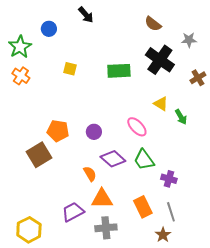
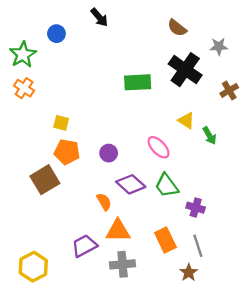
yellow square: (70, 69) -> (61, 123), moved

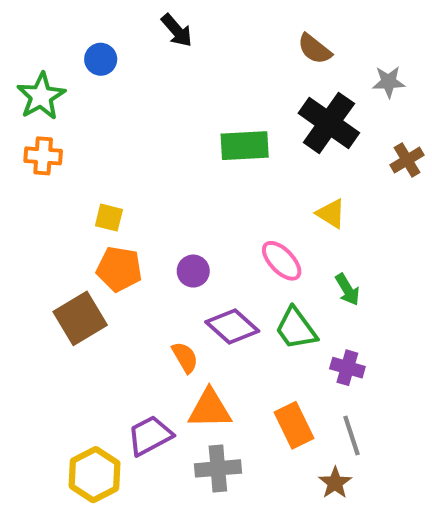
orange cross: (24, 88) -> (43, 156), turned -30
green arrow: (210, 136) -> (347, 290), moved
yellow hexagon: (33, 267) -> (95, 475), moved

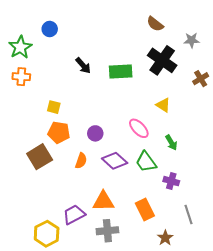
black arrow: (177, 30) -> (83, 66), moved
orange semicircle: (185, 357) -> (81, 161), moved, turned 49
gray line: (352, 436) -> (189, 214), moved

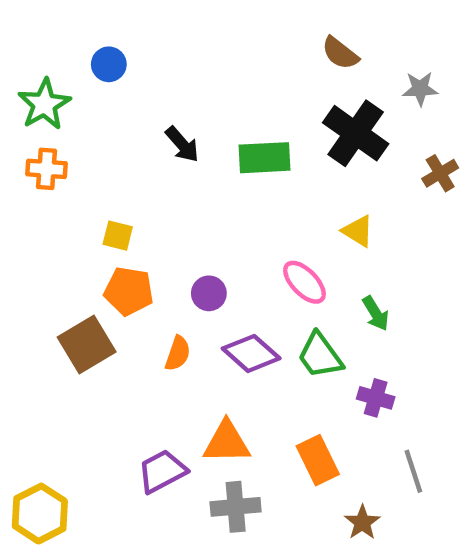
yellow hexagon: (47, 234) -> (40, 514), moved

